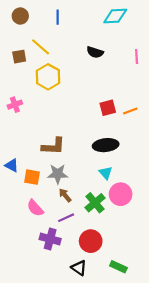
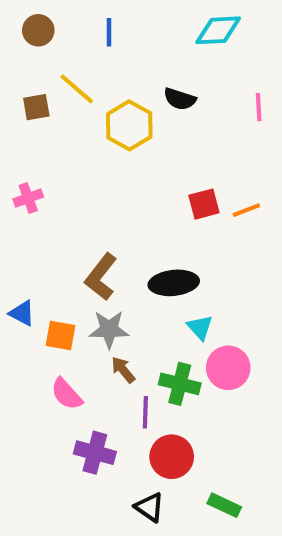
yellow hexagon: (48, 77) -> (129, 125), moved
black ellipse: (106, 145) -> (174, 283), moved
brown L-shape: (53, 146) -> (101, 277), turned 125
green cross: (95, 203) -> (180, 384), turned -36
purple line: (66, 218) -> (145, 412), moved, turned -63

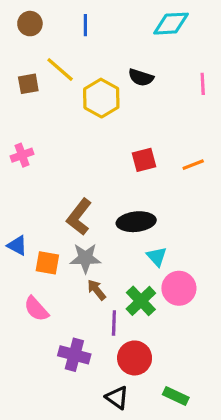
red square: (204, 204) -> (144, 160), moved
green cross: (180, 384) -> (141, 301), turned 32
pink semicircle: (67, 394) -> (36, 309), moved

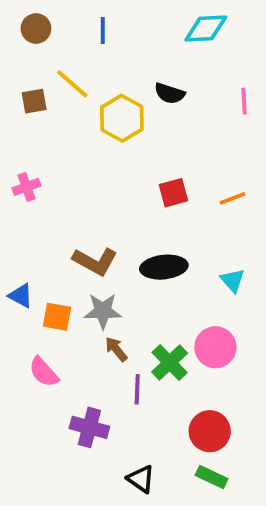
brown L-shape: (79, 217) -> (95, 261), turned -99
cyan triangle: (157, 257) -> (233, 280), moved
red circle: (135, 358) -> (210, 431), moved

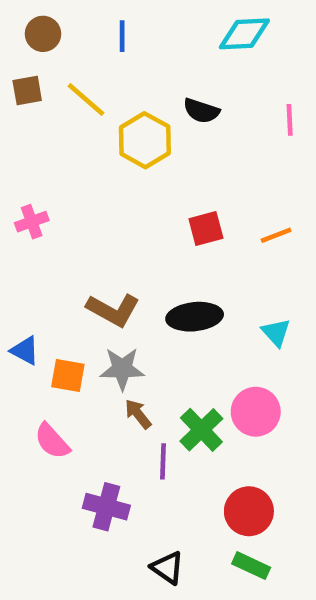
brown square: (34, 101) -> (27, 90), moved

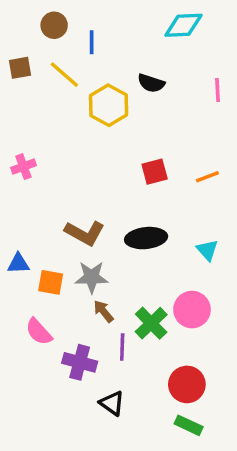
brown circle: (43, 34) -> (54, 25), moved
blue line: (122, 36) -> (92, 42), moved
blue triangle: (25, 351) -> (18, 264), turned -30
purple cross: (106, 507) -> (80, 362), moved
black triangle: (167, 568) -> (112, 403), moved

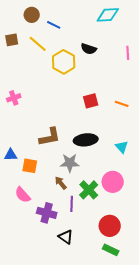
blue line: (92, 42) -> (54, 25), turned -64
orange line: (207, 177) -> (122, 104), turned 40
brown L-shape: (85, 233) -> (50, 137), turned -40
gray star: (92, 277) -> (70, 163), moved

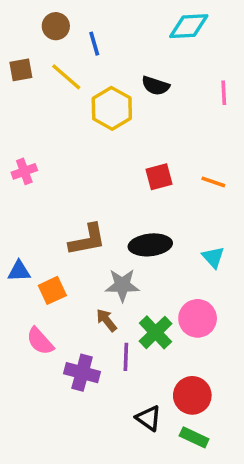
blue line: (54, 25) -> (94, 44), turned 48
orange square: (30, 166) -> (52, 290), turned -35
black triangle: (66, 237) -> (149, 418), moved

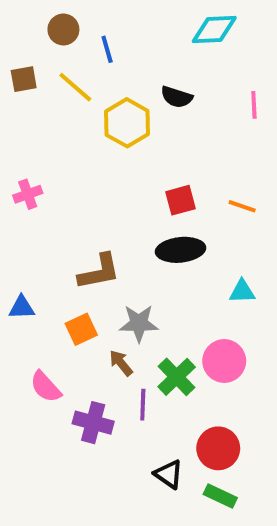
black ellipse: (150, 245) -> (181, 250), moved
cyan triangle: (213, 257) -> (242, 292), turned -50
orange square: (52, 290) -> (81, 329), moved

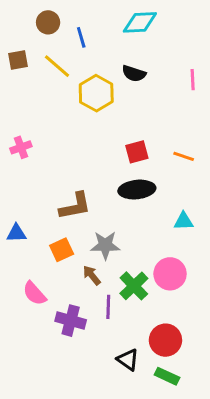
cyan diamond: (214, 29) -> (140, 22), moved

